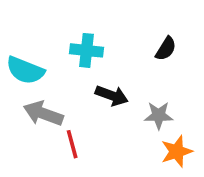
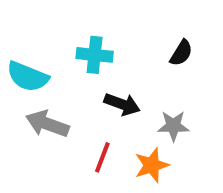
red line: (72, 144) -> (102, 157), moved, turned 36
orange star: (177, 151) -> (152, 165), moved

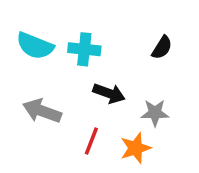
cyan semicircle: (28, 77) -> (35, 46), moved

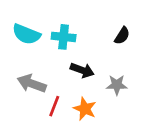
red line: (91, 141) -> (54, 106), moved
orange star: (135, 148) -> (85, 109), moved, turned -30

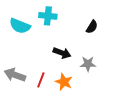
cyan cross: (64, 37) -> (48, 16), moved
gray arrow: (32, 83) -> (15, 75), moved

